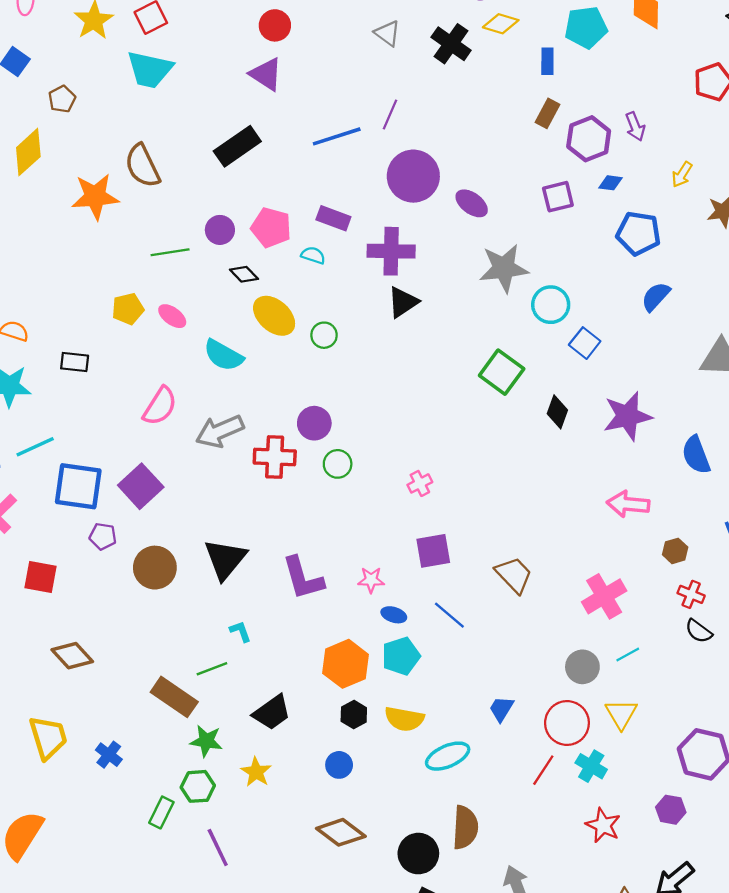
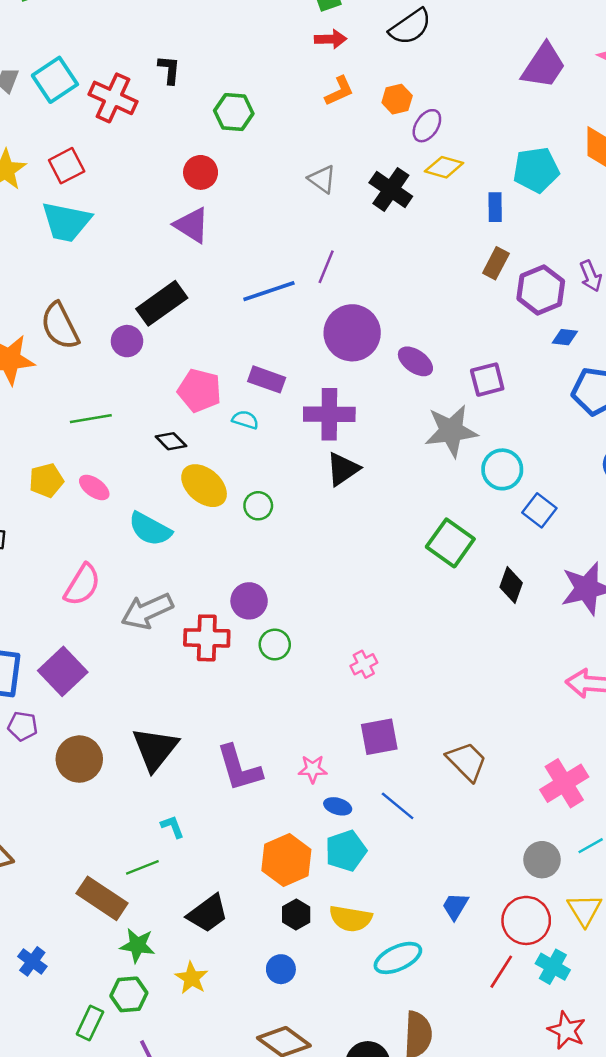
purple square: (558, 197) -> (487, 380), moved
purple circle: (220, 230) -> (127, 341), moved

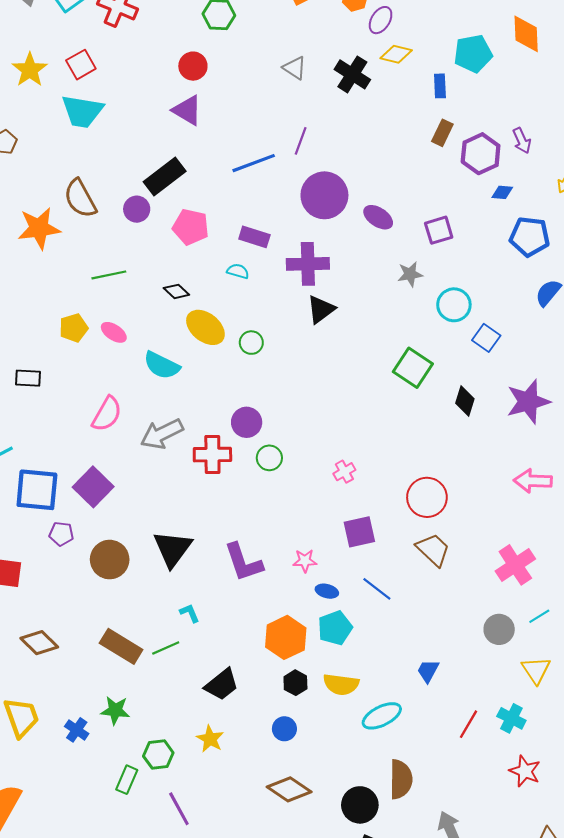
pink pentagon: (200, 390) -> (191, 227), moved
gray star: (451, 431) -> (410, 274), size x0.6
brown rectangle: (102, 898) -> (121, 646), moved
red circle: (526, 920) -> (427, 497), moved
green star: (137, 945) -> (115, 710), moved

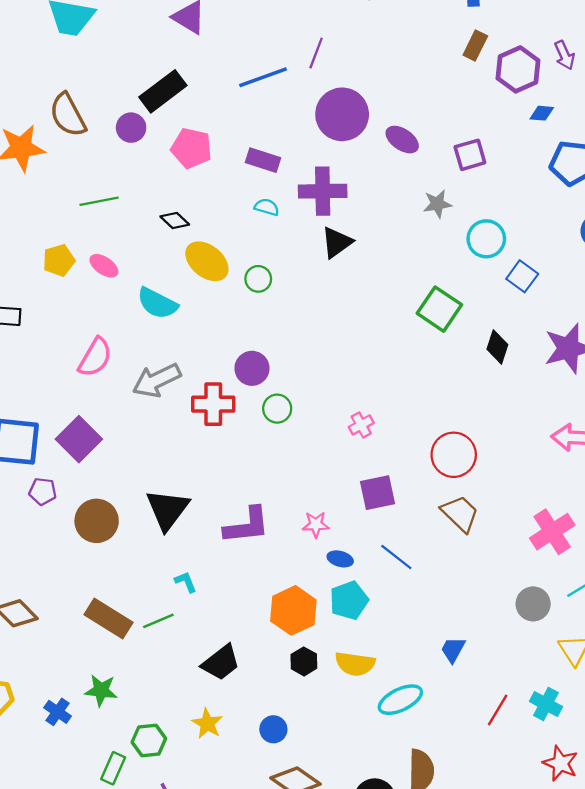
cyan semicircle: (238, 271) -> (267, 207), moved
purple L-shape: (243, 562) -> (247, 526), turned -78
blue circle: (284, 729) -> (273, 729), moved

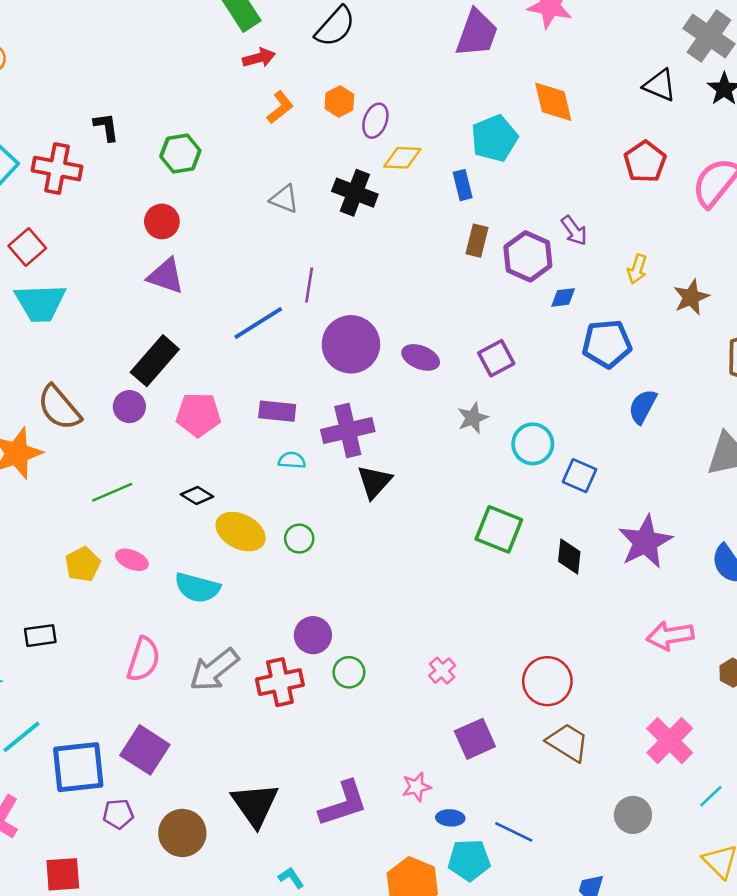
blue line: (396, 557) -> (514, 832), moved
cyan pentagon: (349, 600) -> (469, 860), turned 30
gray circle: (533, 604) -> (633, 815), moved

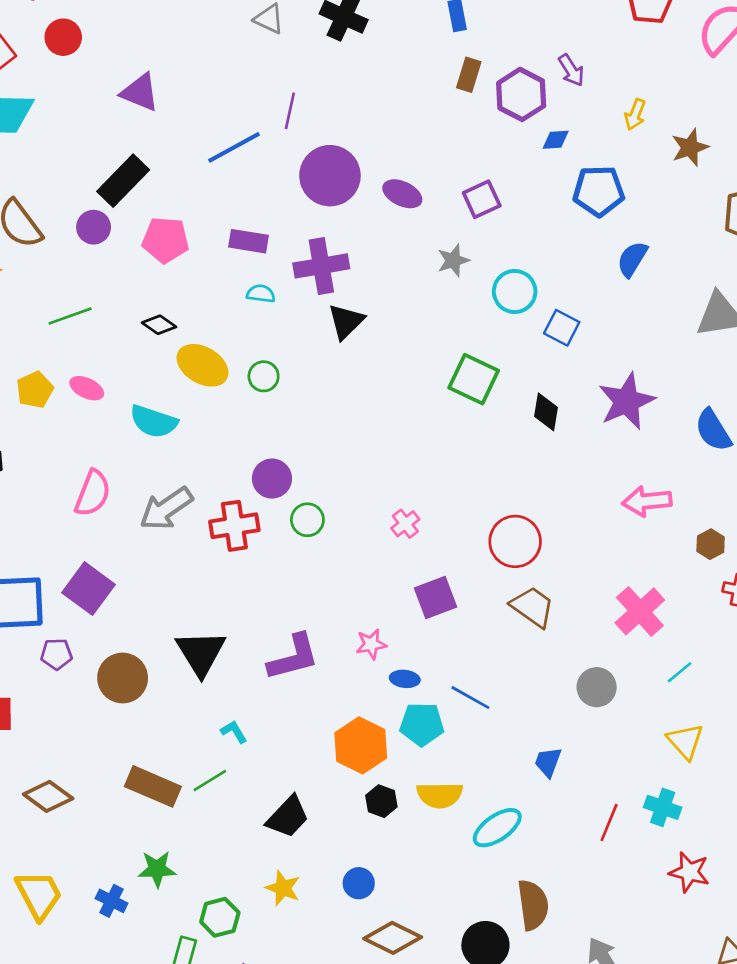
red circle: (162, 221) -> (63, 37), moved

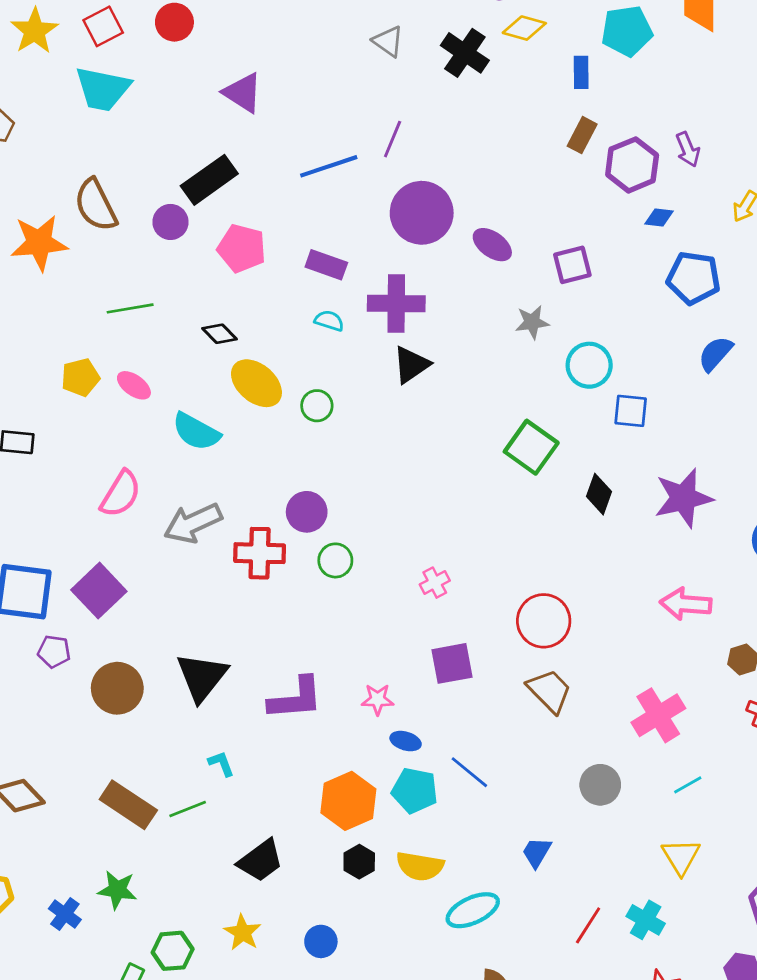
blue square: (562, 328) -> (631, 411), turned -32

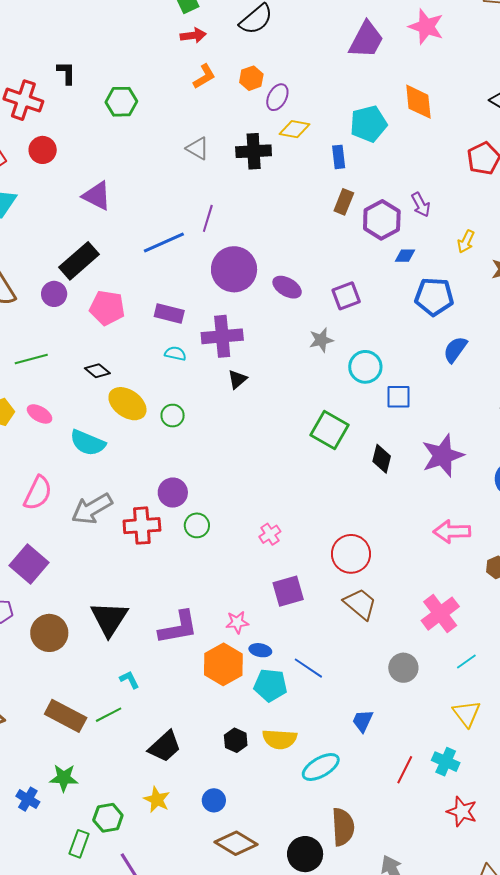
black cross: (465, 53) -> (254, 151), turned -32
black triangle: (411, 365) -> (237, 379), size x0.7
orange hexagon: (348, 801) -> (223, 664), moved

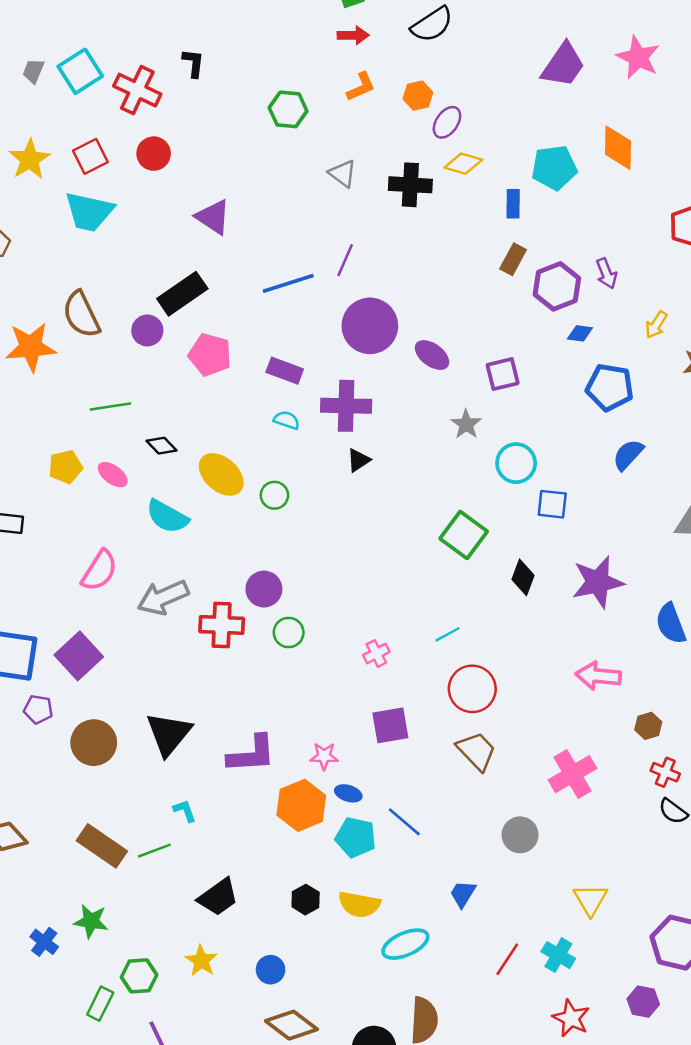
green hexagon: (121, 102) -> (288, 109), moved
gray star: (321, 340) -> (466, 424), turned -30
black diamond: (97, 371) -> (162, 446), moved
cyan line: (466, 661) -> (448, 634), moved

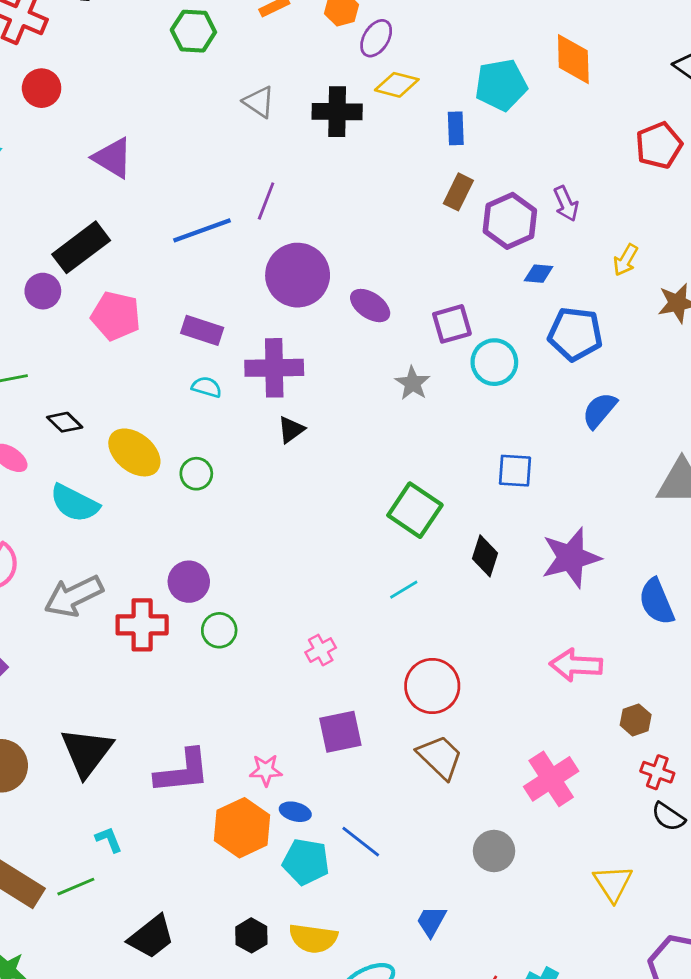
cyan circle: (516, 463) -> (494, 362), moved
cyan line: (448, 634) -> (404, 590), moved
yellow triangle: (590, 899) -> (613, 883), moved

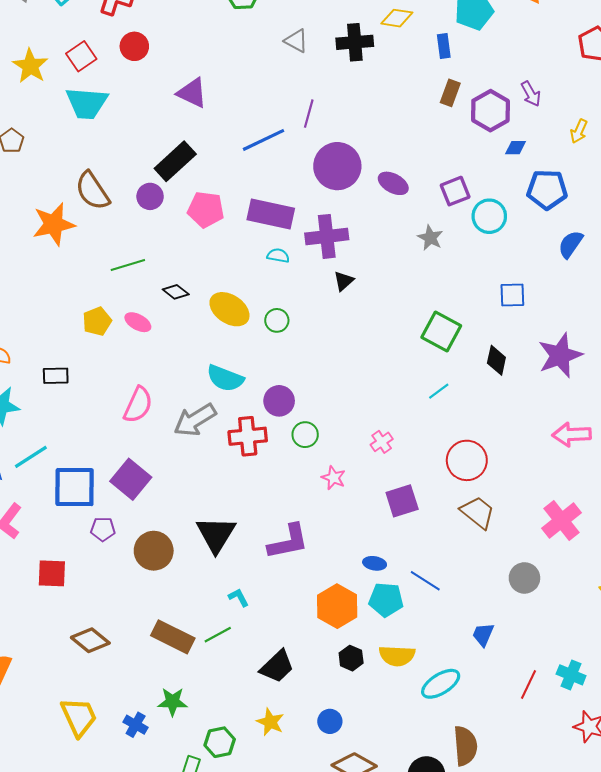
purple rectangle: (202, 330) -> (271, 214), size x1.5
cyan semicircle: (74, 503) -> (225, 378), moved
pink star: (266, 770) -> (334, 478), moved, turned 30
orange hexagon: (242, 828) -> (337, 606), moved

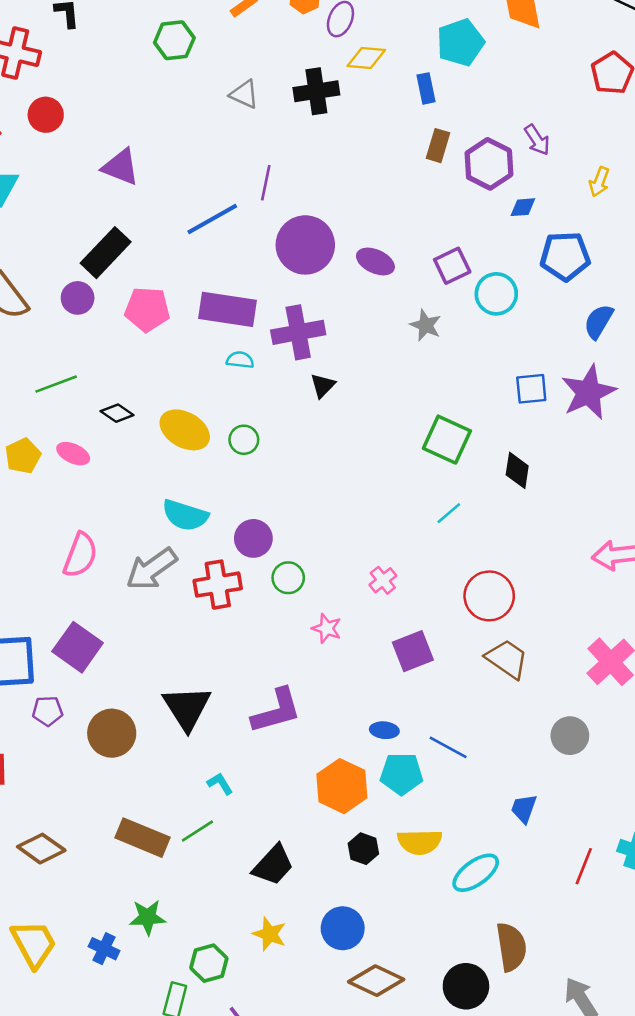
purple star: (560, 355) -> (589, 392), moved
blue circle: (330, 721) -> (343, 928), size x1.4

